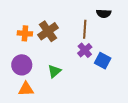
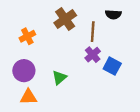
brown cross: (48, 31) -> (65, 19), moved
orange cross: (25, 33) -> (27, 36), turned -32

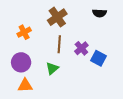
brown line: (93, 32) -> (59, 44), moved

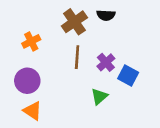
black semicircle: (99, 13) -> (106, 15), moved
green triangle: (52, 68) -> (99, 96), moved
orange triangle: (25, 85) -> (33, 111), turned 35

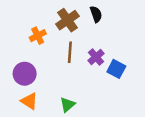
black semicircle: (106, 15) -> (96, 14), turned -112
orange cross: (31, 41) -> (38, 36), moved
green triangle: (99, 96) -> (67, 105), moved

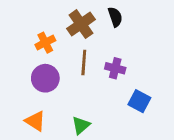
purple cross: (96, 57) -> (115, 68), turned -35
blue square: (116, 69) -> (139, 101), moved
purple circle: (25, 74) -> (45, 78), moved

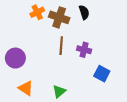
brown cross: (81, 24) -> (59, 17), turned -36
orange cross: (45, 43) -> (37, 12), moved
purple circle: (45, 78) -> (15, 58), moved

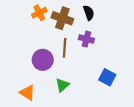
purple cross: (84, 50) -> (86, 39), moved
purple circle: (15, 58) -> (43, 60), moved
green triangle: (59, 91) -> (62, 85), moved

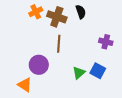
purple cross: (86, 39) -> (106, 42), moved
purple circle: (43, 60) -> (39, 65), moved
green triangle: (62, 85) -> (79, 73), moved

